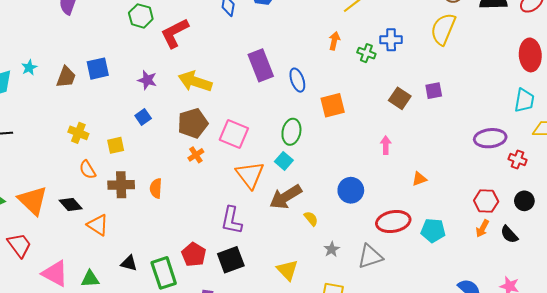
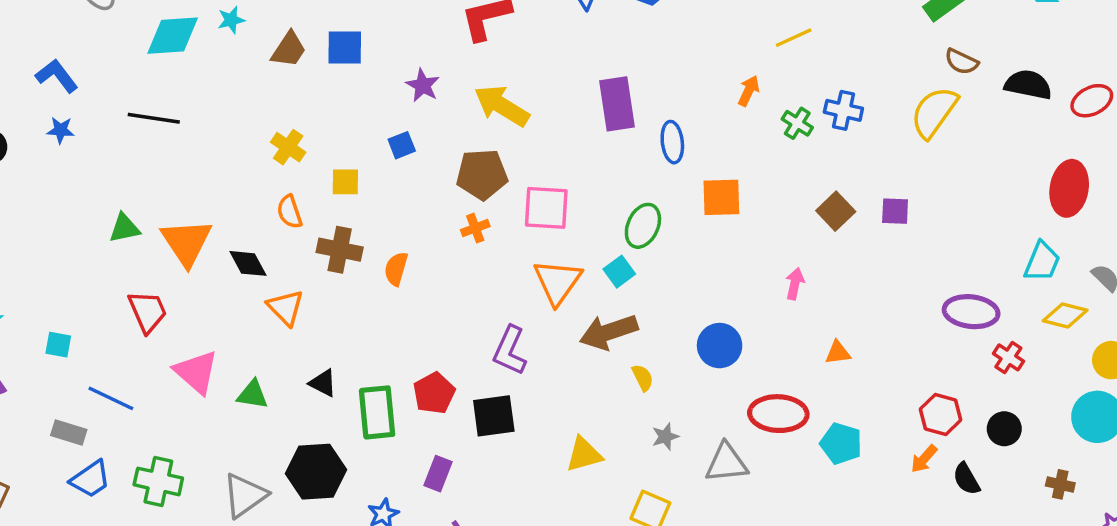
pink square: (234, 134) -> (546, 208), turned -32
yellow triangle: (287, 270) -> (584, 454), turned 45

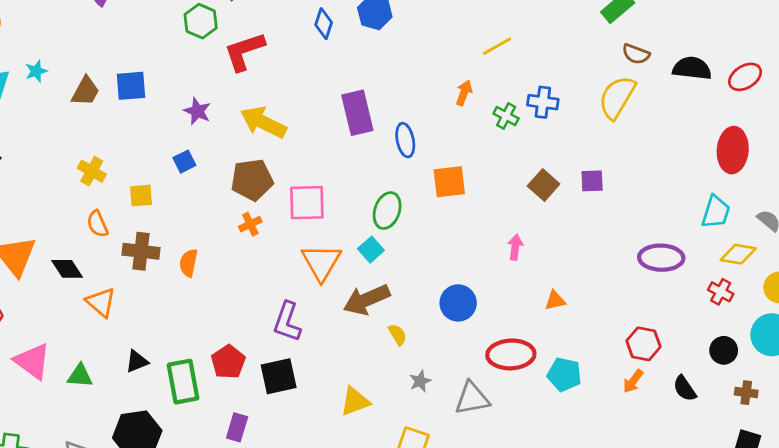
red cross: (1008, 357) -> (721, 292), moved
black triangle: (323, 383) -> (137, 361), turned -45
black circle: (1004, 429) -> (724, 350), moved
black semicircle: (966, 479) -> (685, 388), moved

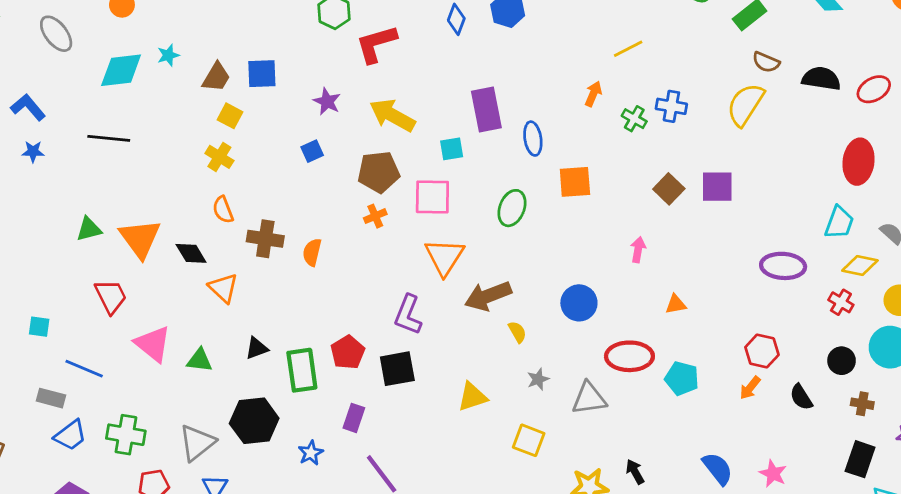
purple square: (592, 181) -> (717, 187), size x1.4
yellow square: (141, 196) -> (230, 116), moved, turned 30
cyan square: (371, 250) -> (452, 149), moved, turned 30

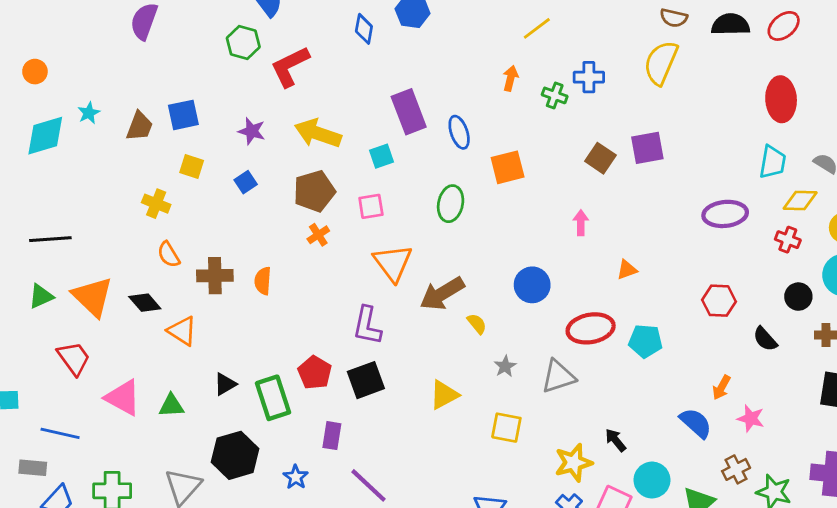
yellow square: (230, 116) -> (192, 166), moved
black line: (109, 138) -> (50, 239), moved
pink square: (432, 197) -> (371, 206), size x0.7
orange arrow: (750, 388) -> (721, 387), moved

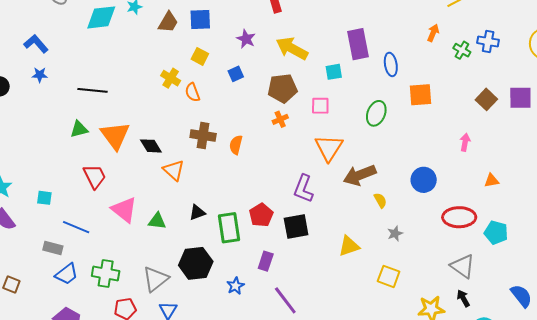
orange semicircle: (169, 255) -> (192, 92), moved
gray triangle: (558, 376) -> (463, 266), moved, turned 44

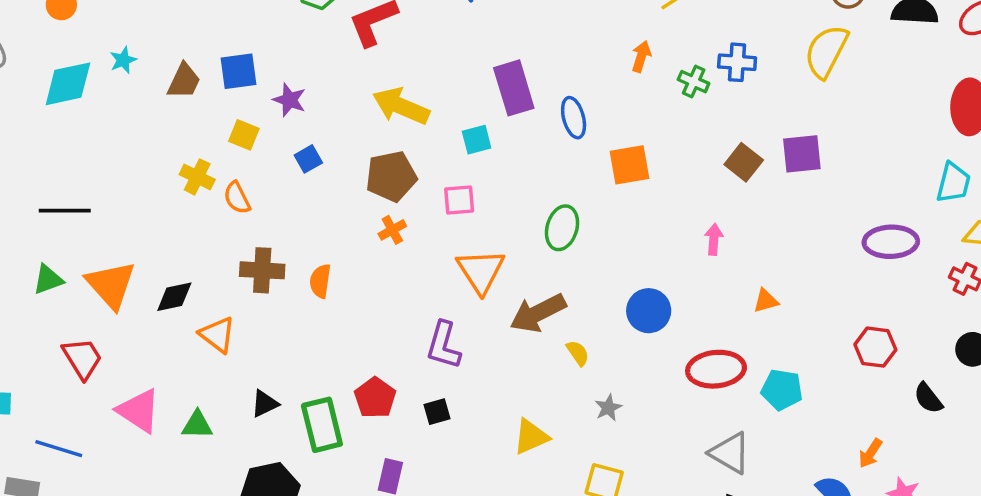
purple star: (246, 39) -> (289, 100), moved
green ellipse: (376, 113) -> (562, 228), moved
black diamond: (151, 146) -> (174, 297), turned -65
black square: (296, 226) -> (437, 412), size x0.6

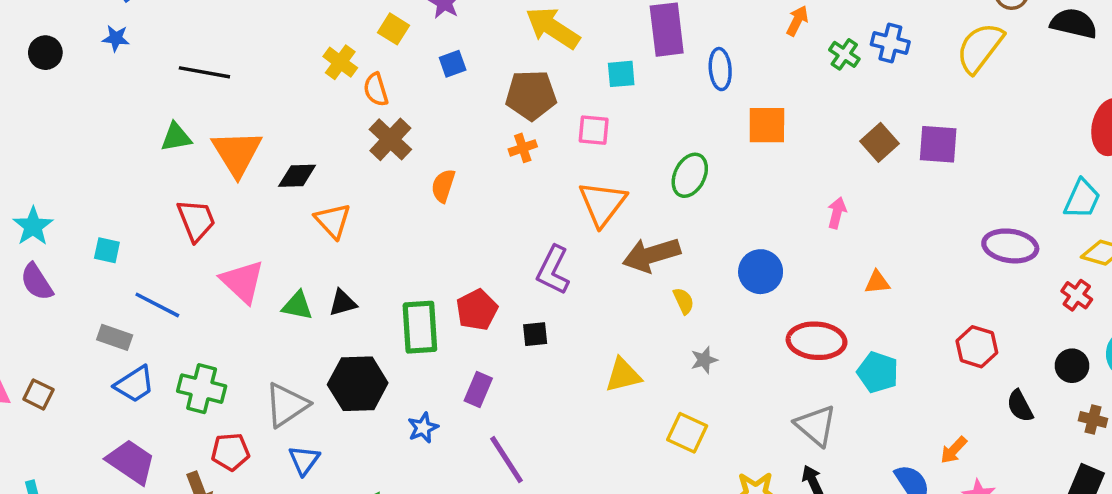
brown cross: (262, 270) -> (390, 139), moved, turned 30
black triangle: (265, 404) -> (343, 303), moved

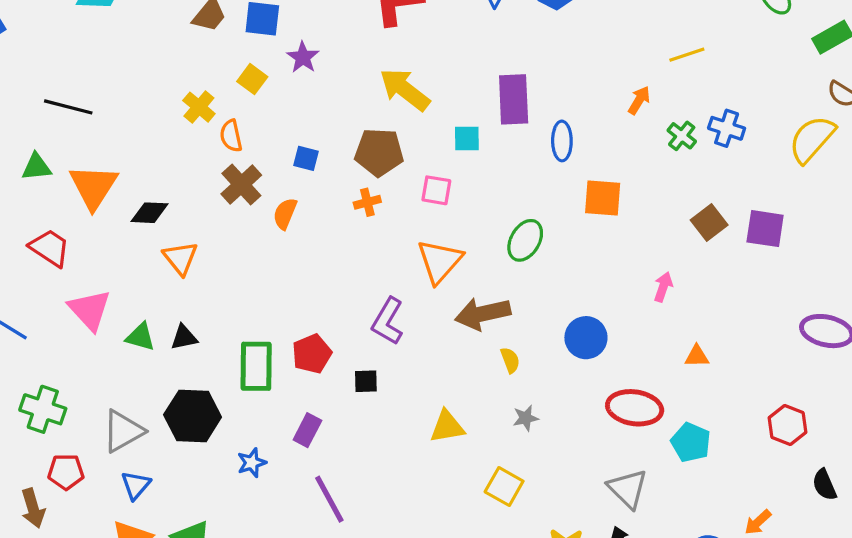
blue square: (453, 64) -> (306, 158), moved, turned 30
orange semicircle: (443, 186) -> (285, 214), moved
red trapezoid: (196, 220) -> (50, 248), turned -39

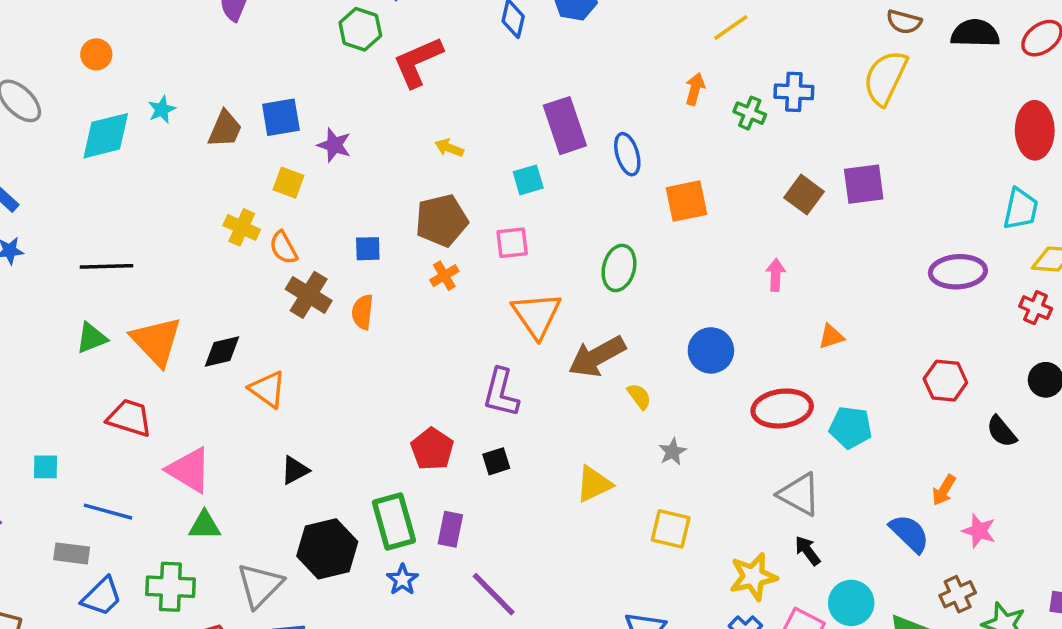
yellow arrow: (405, 89) -> (449, 148), size x0.5
green triangle: (140, 337) -> (205, 525), moved
green rectangle: (256, 366) -> (394, 521), moved

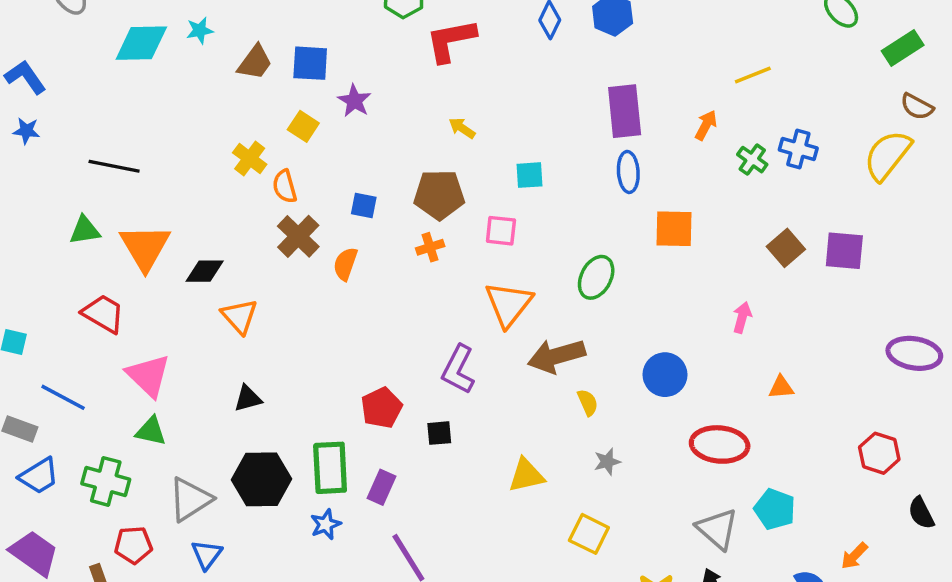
purple rectangle: (565, 126) -> (625, 111), moved
cyan pentagon: (851, 427) -> (775, 509), moved

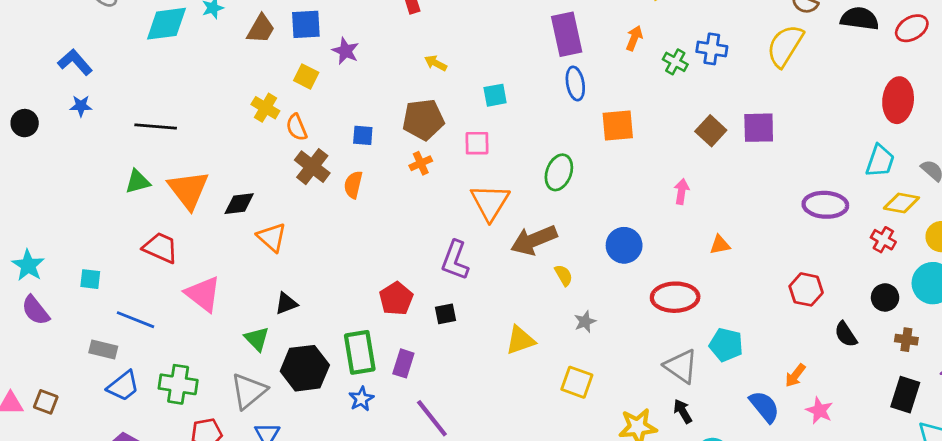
green triangle: (151, 431) -> (257, 339), moved, turned 40

